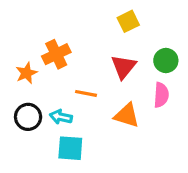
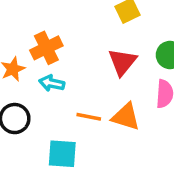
orange line: (86, 93) -> (89, 117), moved
cyan arrow: (61, 117) -> (52, 83), moved

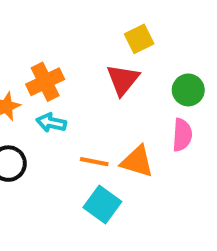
red triangle: (122, 62) -> (123, 80), moved
cyan square: (62, 154) -> (102, 204), moved, turned 32

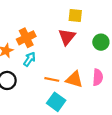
yellow square: (139, 39) -> (75, 15), turned 32
cyan arrow: (51, 123) -> (29, 59), turned 112
pink semicircle: (182, 135) -> (98, 77), moved

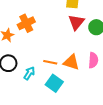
red triangle: (67, 37) -> (76, 22), moved
cyan arrow: (29, 59) -> (29, 73), moved

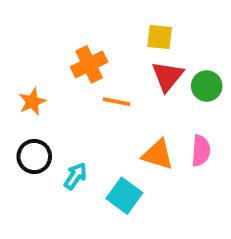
orange cross: (26, 23) -> (89, 64), moved
orange line: (50, 62) -> (117, 102), moved

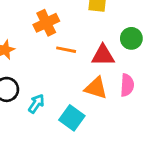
red triangle: (167, 76) -> (103, 55), moved, turned 50

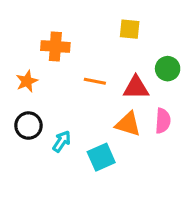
orange cross: (46, 23) -> (55, 46), moved, turned 30
cyan square: (72, 118) -> (101, 157), turned 30

